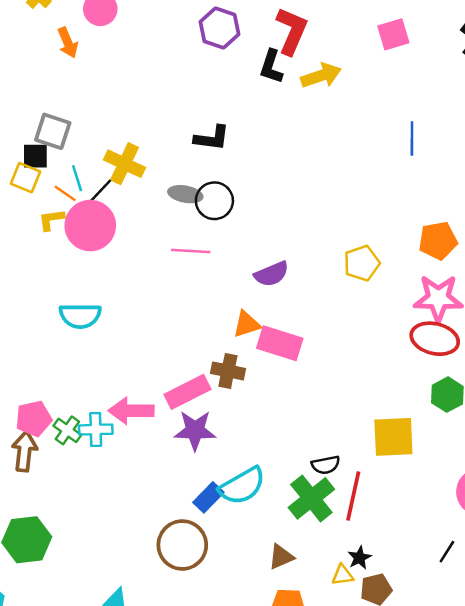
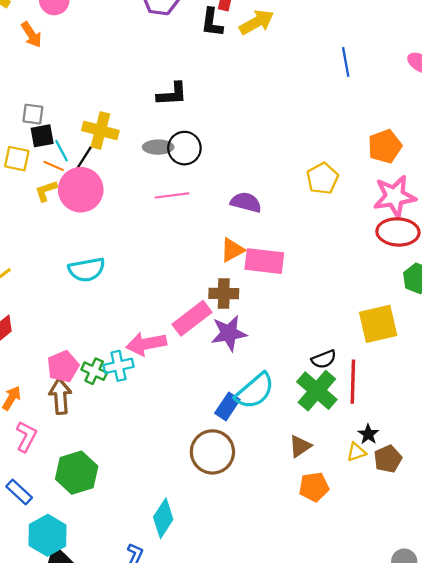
gray square: (53, 131) -> (33, 114), size x0.7
black square: (35, 156) -> (42, 136), moved
purple semicircle: (272, 274) -> (246, 202), turned -132
purple star: (195, 430) -> (229, 333), moved

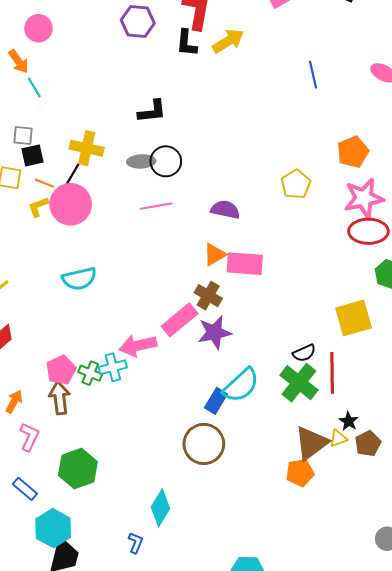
cyan line: (62, 151) -> (34, 87), moved
brown cross: (224, 293) -> (208, 296), turned 32
brown triangle: (300, 446) -> (311, 443), moved, size x1.6

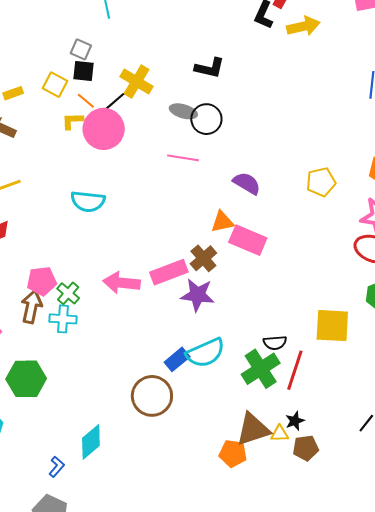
cyan cross: (113, 367) -> (63, 319), moved

